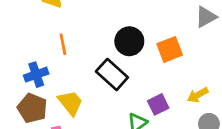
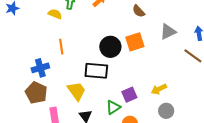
orange square: (170, 49) -> (135, 42), moved
black rectangle: (112, 74) -> (96, 71), turned -40
yellow trapezoid: (70, 103) -> (77, 91), moved

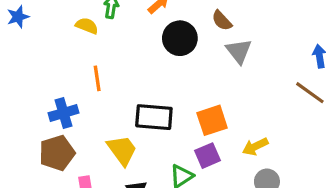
gray triangle: (168, 32) -> (239, 51), moved, turned -42
orange square: (135, 42) -> (212, 120), moved
black circle: (110, 47) -> (180, 38), moved
brown pentagon: (36, 93) -> (57, 153), turned 30

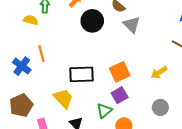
blue cross: (64, 113) -> (22, 66), moved, turned -30
yellow arrow: (255, 147) -> (159, 72), moved

